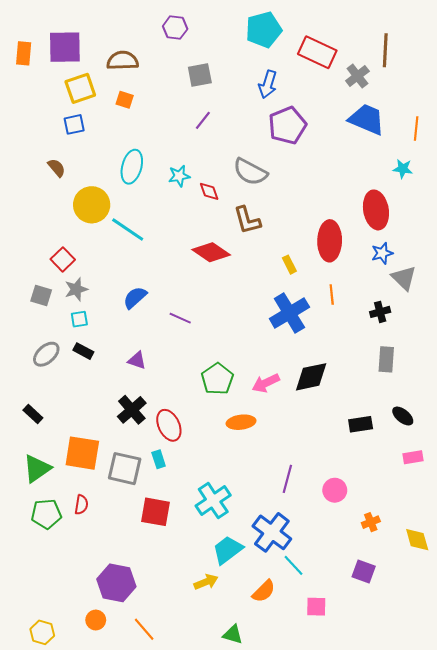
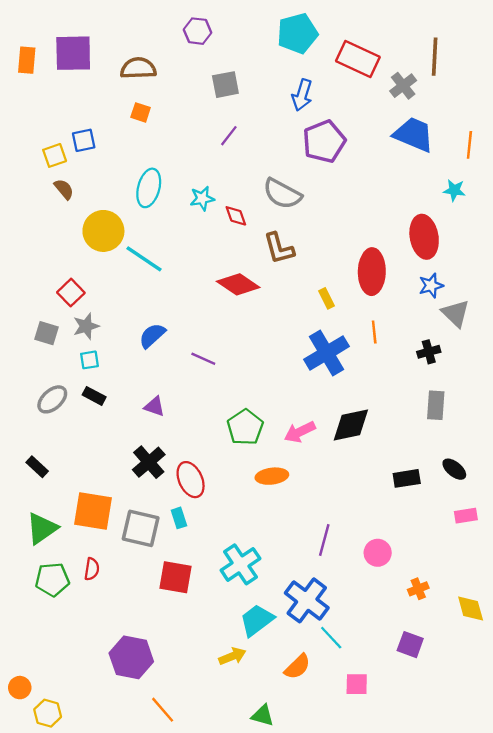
yellow square: (80, 88) -> (55, 155), moved, size x0.7
orange circle: (96, 620) -> (20, 688), moved

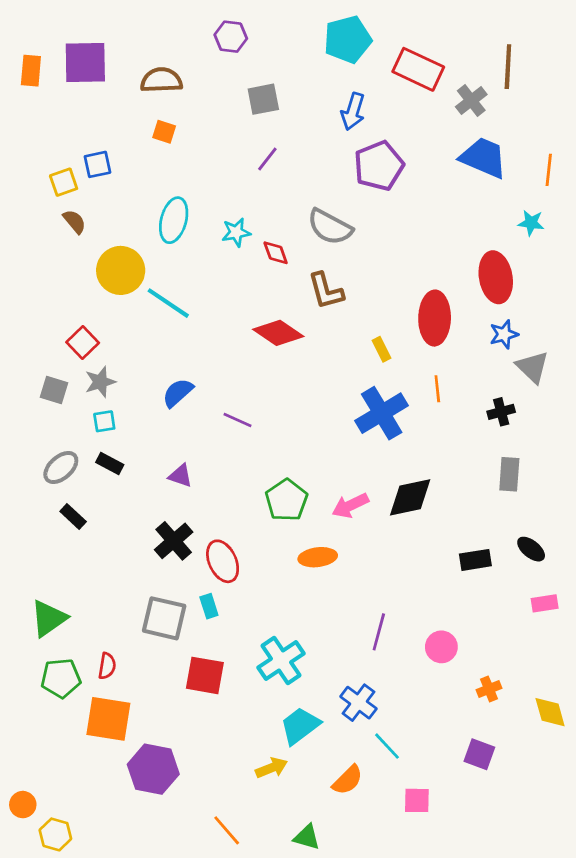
black rectangle: (37, 467) -> (73, 516), moved
orange square: (93, 511) -> (108, 719), moved
blue cross: (307, 600) -> (358, 703), size x0.7
orange line: (163, 710) -> (227, 830), moved

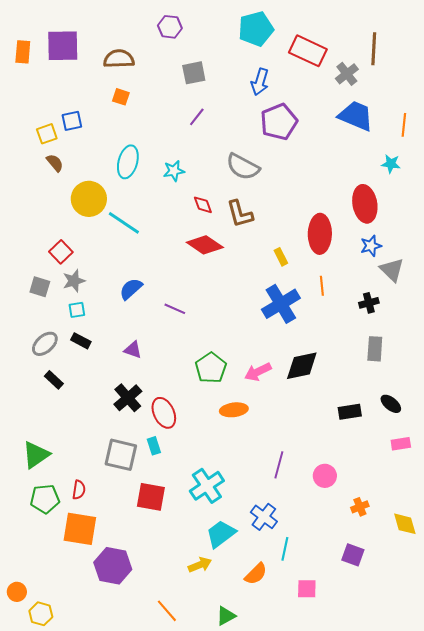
red diamond: (276, 253) -> (203, 205), moved
cyan line: (387, 746) -> (285, 549), turned 55
green triangle: (307, 837) -> (226, 616), turned -45

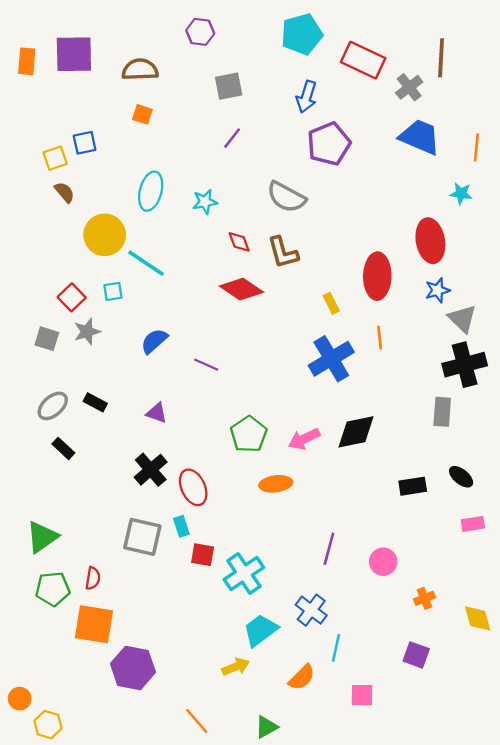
black cross: (369, 303) -> (465, 365), moved, size x1.8
cyan square: (77, 310) -> (113, 291), moved
red square: (151, 497) -> (203, 555), moved, size x0.7

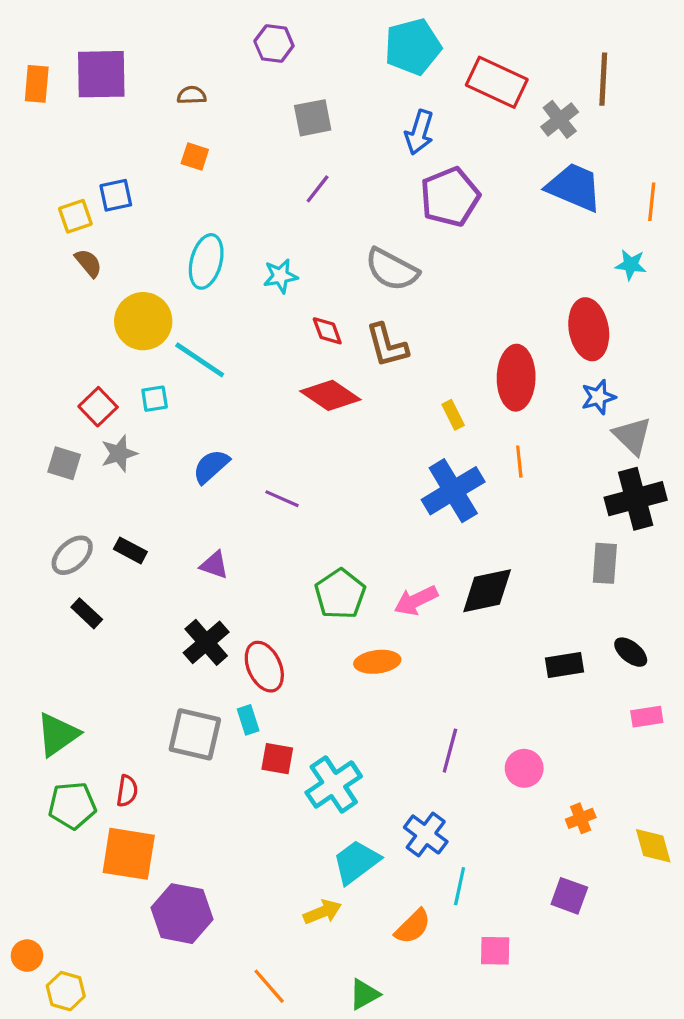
brown semicircle: (140, 70) -> (192, 95), size x0.6

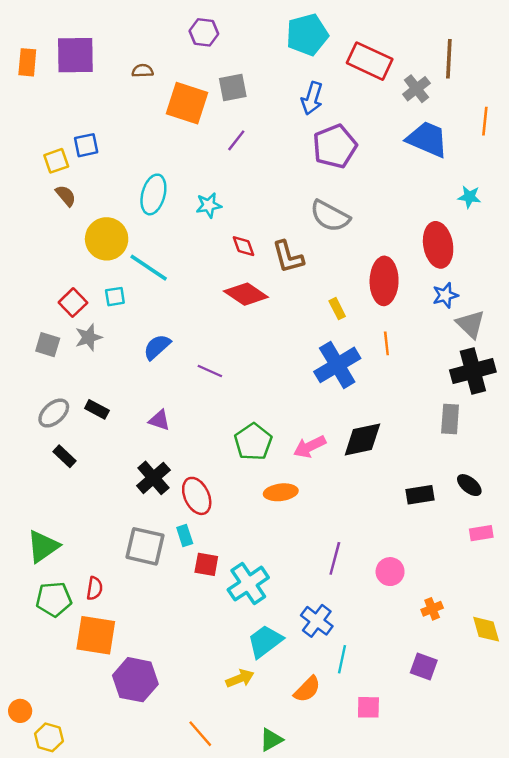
orange square: (195, 157) -> (187, 103), moved, size x2.0
orange line: (652, 202) -> (485, 121), moved
gray semicircle: (392, 270) -> (330, 216), moved

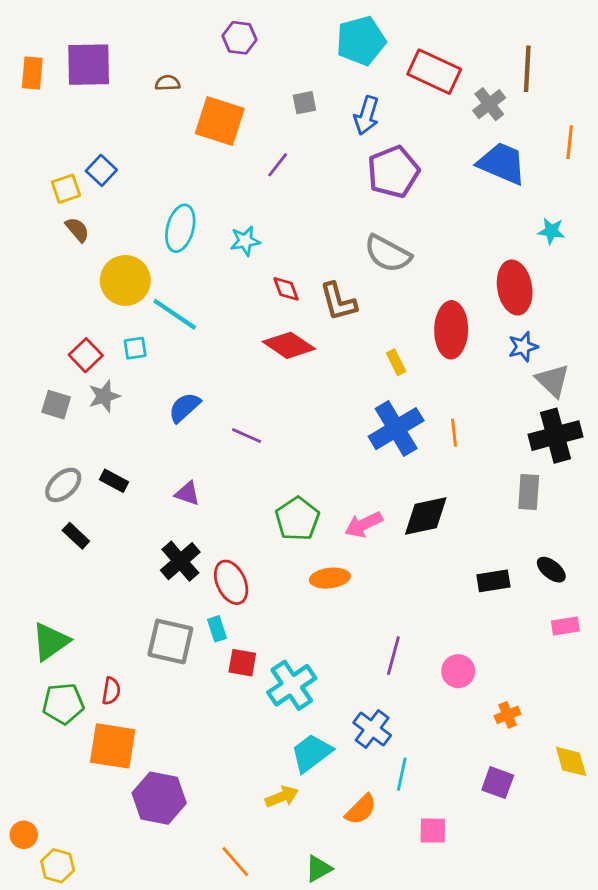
gray square: (233, 88) -> (304, 103), moved, size x0.7
blue square: (86, 145) -> (101, 170), turned -35
orange line: (386, 343) -> (454, 433), moved
yellow diamond: (486, 629) -> (571, 761), moved

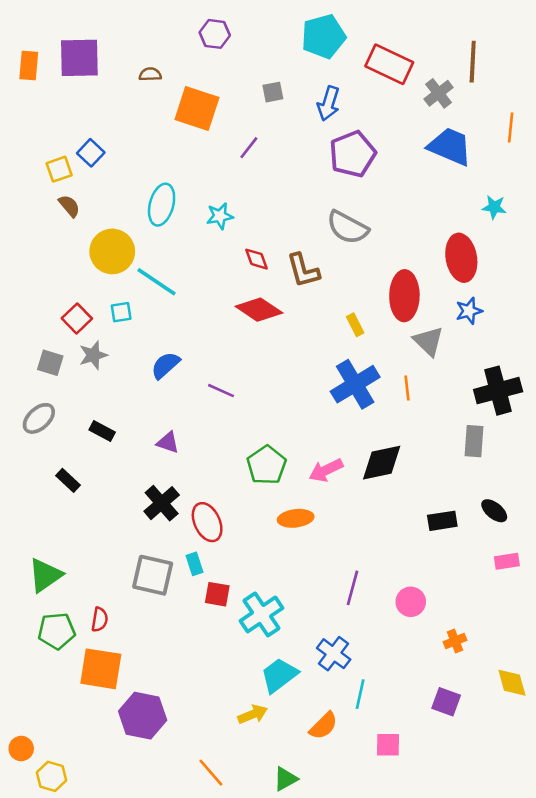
gray triangle: (553, 381) -> (428, 341), moved
gray ellipse: (63, 485) -> (39, 418), moved

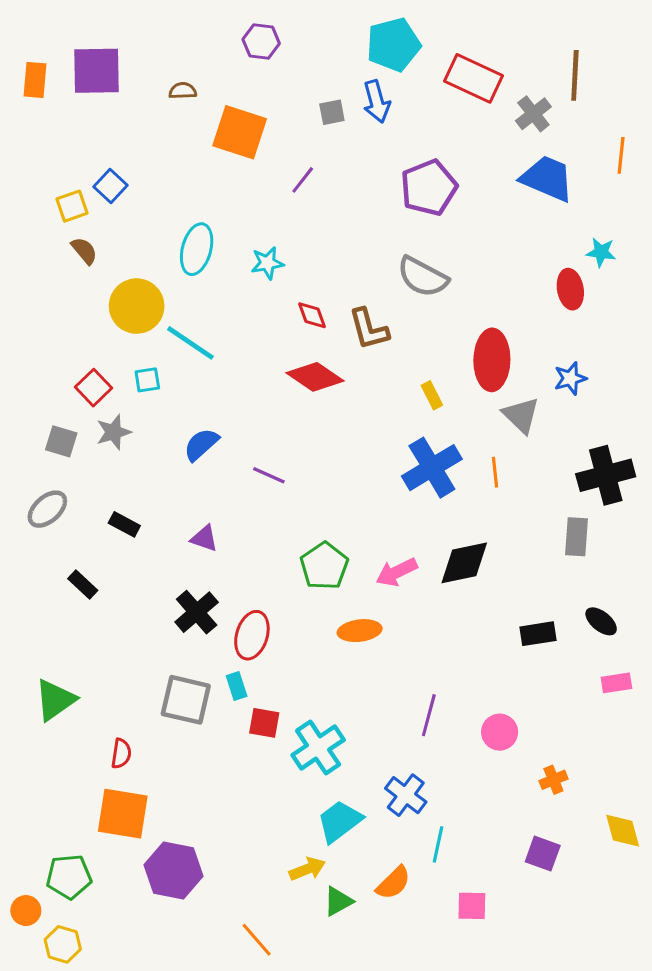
blue arrow: (329, 103) -> (377, 101), moved, turned -32
red ellipse: (461, 258) -> (570, 289), moved, size x0.7
red ellipse: (207, 522) -> (252, 635), turned 42
green pentagon: (57, 631) -> (69, 877), moved
green triangle: (286, 779) -> (338, 901), moved

